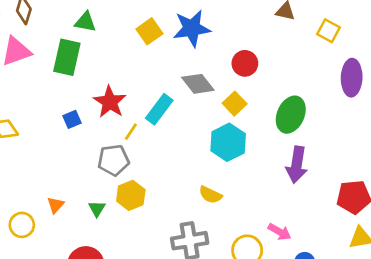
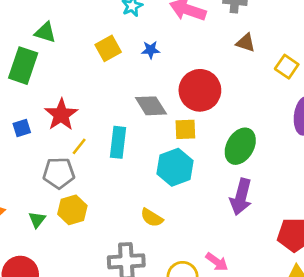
blue star: (192, 28) -> (151, 50), size x0.5
red circle: (245, 63) -> (200, 90), size x1.6
yellow square: (235, 104) -> (185, 129), turned 35
cyan rectangle: (159, 109) -> (118, 142), moved, turned -36

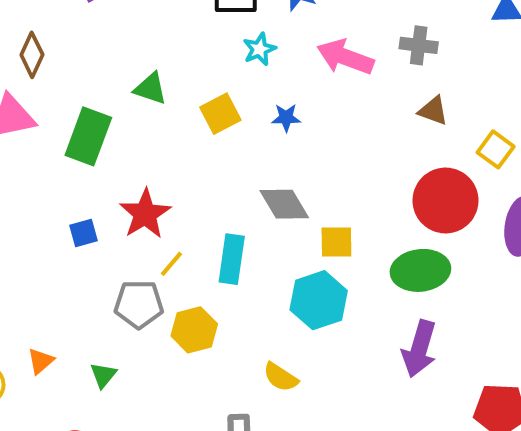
green triangle: (45, 32) -> (151, 89), moved
red circle: (200, 90) -> (445, 201), moved
green ellipse: (240, 146) -> (420, 270), turned 52
yellow hexagon: (72, 210) -> (194, 330), moved

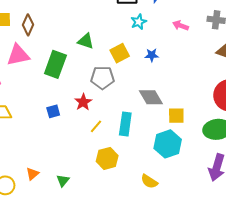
pink arrow: (345, 57) -> (180, 26), size x0.6
red star: (145, 214) -> (83, 102), size x0.7
gray pentagon: (139, 304) -> (102, 78), moved

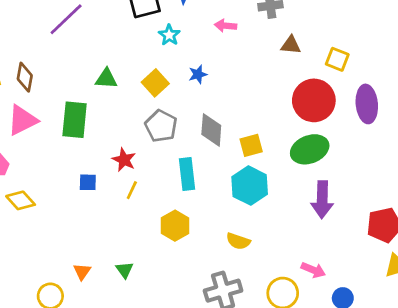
gray pentagon: (102, 78) -> (161, 126), moved, turned -30
gray diamond: (151, 97) -> (211, 130), turned 50
blue square: (53, 111) -> (88, 182), turned 32
yellow line: (96, 126) -> (132, 190), moved

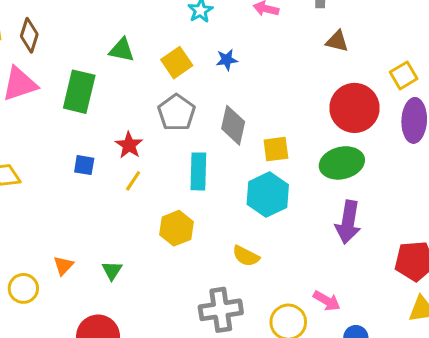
yellow square: (337, 59) -> (404, 75), moved, turned 30

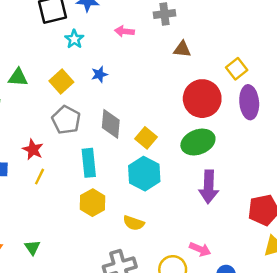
yellow square: (276, 149) -> (146, 138), turned -35
yellow hexagon: (176, 228) -> (93, 203), moved

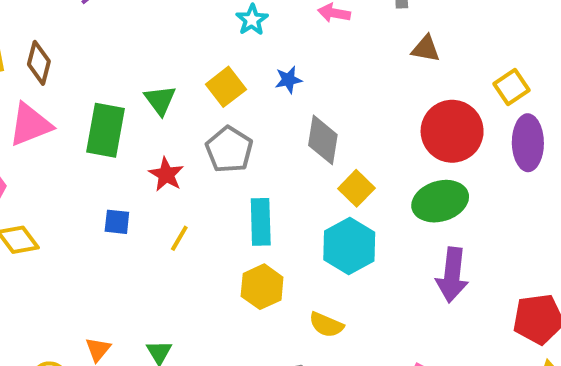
green triangle: (18, 77) -> (160, 100), moved, turned 45
gray diamond: (111, 124) -> (323, 140), moved
red star: (33, 150) -> (166, 174), moved

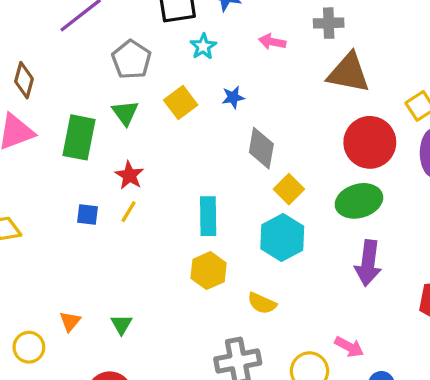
brown triangle: (426, 49) -> (349, 73), size x1.8
gray pentagon: (229, 150) -> (131, 60), moved
yellow line: (179, 238) -> (129, 212), moved

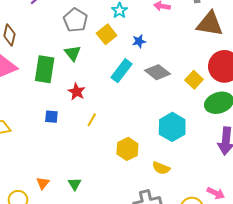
yellow square: (181, 102) -> (107, 34), moved
gray diamond: (261, 148) -> (157, 72), turned -60
yellow square: (289, 189) -> (194, 80), moved
yellow line: (129, 212) -> (92, 120), moved
cyan rectangle: (208, 216) -> (122, 71), moved, turned 40

